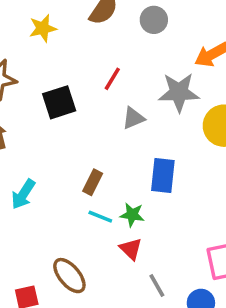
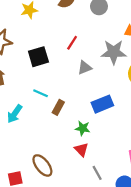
blue rectangle: (163, 175) -> (102, 104), turned 60
cyan line: (100, 217) -> (41, 93), moved

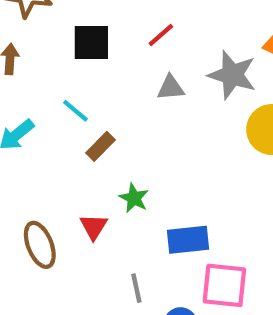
blue rectangle: (102, 104) -> (188, 240), moved
red triangle: (81, 150) -> (94, 227), moved

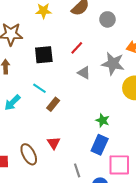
gray triangle: (171, 88) -> (84, 73), turned 40
green star: (134, 198) -> (103, 120), moved
blue rectangle: (188, 240) -> (100, 145), turned -54

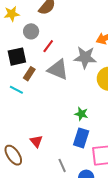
gray circle: (107, 19) -> (31, 31), moved
gray triangle: (84, 73) -> (58, 70), size x1.6
brown rectangle: (53, 104) -> (29, 74), moved

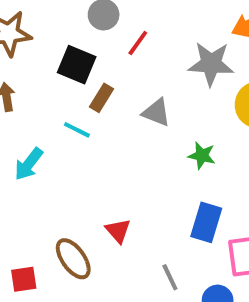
black square: (17, 57) -> (77, 65), turned 36
gray triangle: (58, 70) -> (156, 112), moved, size x0.7
green star: (81, 114) -> (202, 156), moved

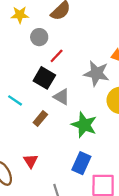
black square: (77, 65) -> (44, 78), moved
brown rectangle: (102, 98) -> (40, 118), moved
green star: (202, 156) -> (84, 125), size x1.6

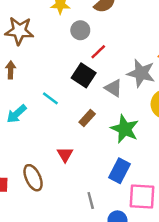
gray triangle: (62, 97) -> (114, 88), moved
brown rectangle: (40, 118) -> (87, 118), moved
red triangle: (31, 161) -> (65, 155), moved

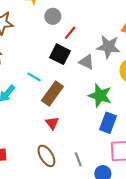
brown rectangle: (87, 118) -> (52, 93), moved, size x1.6
blue rectangle: (120, 171) -> (108, 123), moved
brown ellipse: (33, 178) -> (46, 156), moved

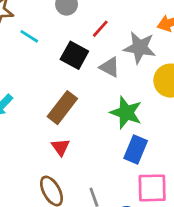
red line: (70, 33) -> (100, 29), moved
cyan line: (34, 77) -> (29, 36), moved

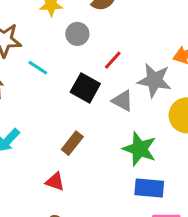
brown rectangle: (62, 108) -> (72, 143), size x0.7
red triangle: (61, 147) -> (55, 182), moved, turned -36
blue rectangle: (136, 150) -> (149, 188), turned 72

